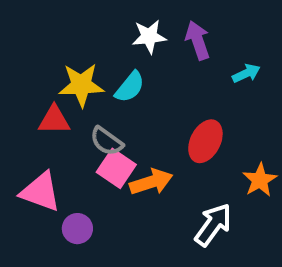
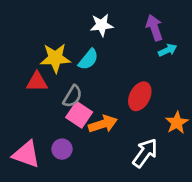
purple arrow: (198, 40) -> (154, 28), moved
gray semicircle: (107, 141) -> (73, 96), turned -95
pink triangle: (41, 192) -> (26, 154), moved
purple circle: (77, 229) -> (62, 149), moved

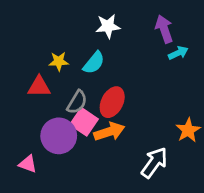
yellow star: (55, 58) -> (59, 61), size x0.6
red ellipse: (140, 96) -> (112, 102), moved
purple circle: (62, 149) -> (59, 136), moved, size x1.6
pink triangle: (26, 154) -> (28, 164), size x0.6

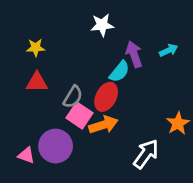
purple arrow: (164, 29) -> (134, 54), moved
yellow star: (59, 61) -> (36, 48), moved
cyan semicircle: (94, 63) -> (119, 72), moved
purple circle: (59, 136) -> (56, 146), moved

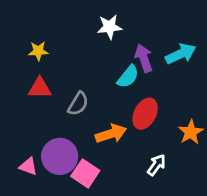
cyan arrow: (169, 50) -> (181, 54), size x1.5
red ellipse: (106, 97) -> (145, 114), moved
pink square: (80, 115) -> (85, 173), moved
white arrow: (146, 154) -> (157, 165), size x0.7

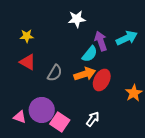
red triangle: (40, 88) -> (28, 62), turned 30
orange arrow: (111, 134) -> (85, 74), moved
white arrow: (157, 165) -> (93, 119), moved

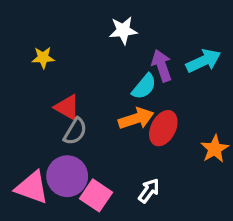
red triangle: (28, 62) -> (67, 107), moved
gray semicircle: (55, 73) -> (75, 131), moved
pink triangle: (20, 117) -> (32, 187), size x1.6

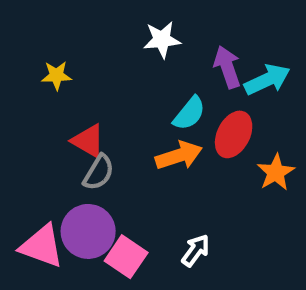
purple arrow: (162, 66) -> (227, 67), moved
red ellipse: (163, 128) -> (234, 134), moved
orange star: (215, 149) -> (276, 172), moved

